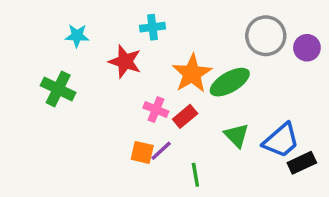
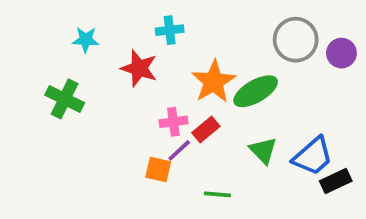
pink cross: (156, 110) -> (173, 122), turned -30
purple line: (161, 151) -> (179, 150), moved
green line: (195, 175) -> (217, 194), turned -75

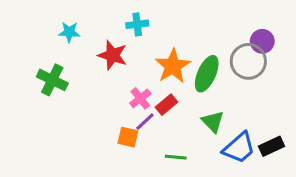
gray circle: (296, 40) -> (248, 61), moved
purple circle: (341, 53) -> (262, 41), moved
green ellipse: (256, 91) -> (207, 74), turned -36
pink cross: (173, 122) -> (140, 98), turned -30
blue trapezoid: (313, 156) -> (239, 148), moved

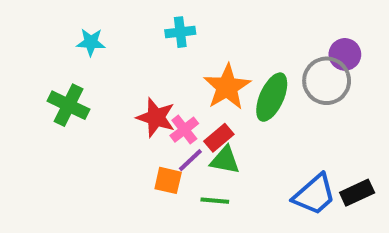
red star: (112, 55) -> (156, 117), moved
green triangle: (213, 122) -> (225, 160), moved, turned -35
green line: (176, 157) -> (215, 201), moved

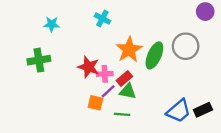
cyan cross: (180, 32) -> (102, 18), turned 35
purple circle: (345, 54) -> (205, 12), moved
green cross: (69, 105) -> (39, 60), turned -35
pink cross: (184, 130) -> (105, 74), turned 35

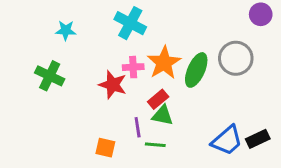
cyan cross: (102, 18) -> (130, 23), size x1.5
green cross: (39, 60) -> (50, 76), turned 35
pink cross: (105, 74) -> (133, 67), moved
purple line: (108, 91) -> (138, 127), moved, turned -56
orange square: (95, 103) -> (105, 148), moved

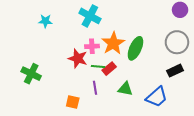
gray circle: (236, 58) -> (177, 42), moved
green cross: (50, 76) -> (31, 74), moved
green triangle: (162, 115) -> (125, 89), moved
black rectangle: (258, 139) -> (175, 71), moved
green line: (155, 145) -> (98, 67), moved

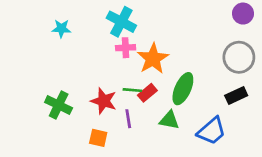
pink cross: (92, 46) -> (126, 48), moved
green ellipse: (135, 48) -> (183, 89), moved
red star: (78, 58) -> (104, 101), moved
green cross: (31, 74) -> (59, 105), moved

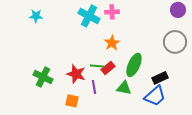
cyan star: (61, 29) -> (36, 16), moved
pink cross: (126, 48) -> (112, 12), moved
orange star: (153, 59) -> (112, 43), size x0.7
black rectangle: (236, 95) -> (160, 78), moved

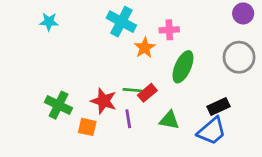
pink cross: (112, 12) -> (169, 30), moved
orange star: (112, 43) -> (145, 48), moved
green ellipse: (134, 65) -> (183, 67), moved
orange square: (72, 101) -> (87, 127), moved

